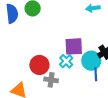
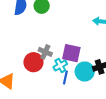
blue line: (96, 74) -> (65, 78), moved
gray cross: (51, 80) -> (45, 52), moved

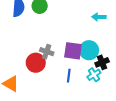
cyan cross: (60, 66) -> (94, 75), moved
cyan circle: (85, 72) -> (89, 50), moved

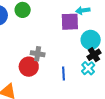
cyan circle: (89, 50) -> (91, 40), moved
purple square: (73, 51) -> (70, 22), moved

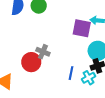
blue line: (63, 73) -> (71, 73), moved

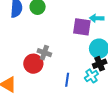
blue line: (71, 73) -> (67, 80), moved

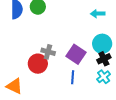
purple square: (82, 27) -> (76, 54), moved, turned 30
cyan cross: (91, 76) -> (104, 77), moved

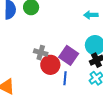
red circle: (38, 64) -> (50, 65), moved

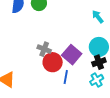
cyan arrow: (91, 15) -> (98, 17), turned 48

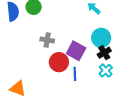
gray cross: (44, 49) -> (47, 40), moved

